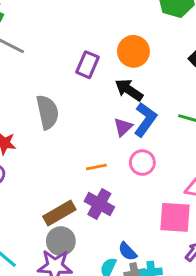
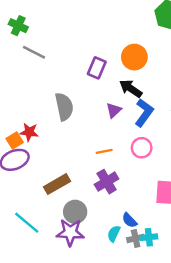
purple triangle: (123, 127) -> (114, 110), moved
purple cross: (99, 204) -> (107, 182), turned 30
brown rectangle: (59, 213) -> (57, 184), moved

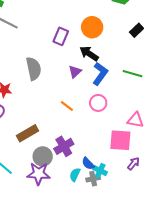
orange line: (104, 151) -> (67, 106), turned 48
purple cross: (107, 182) -> (64, 146), moved
cyan cross: (149, 237) -> (100, 171), moved, turned 32

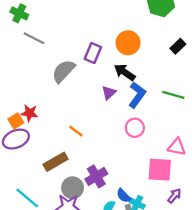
gray semicircle: (34, 69) -> (63, 71), moved, turned -125
orange line: (67, 106) -> (76, 131), moved

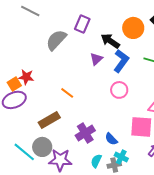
orange circle: (128, 43) -> (133, 28), moved
gray circle: (73, 188) -> (42, 147), moved
blue semicircle: (123, 196) -> (111, 139), moved

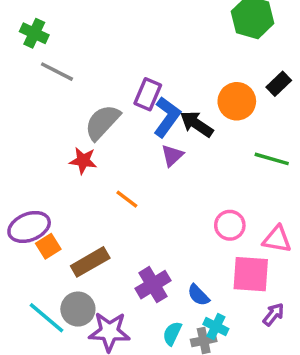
blue L-shape: (121, 61) -> (167, 117), moved
red star: (26, 77) -> (83, 161), moved
orange square: (14, 84) -> (48, 246), moved
pink circle: (119, 90) -> (230, 225), moved
orange line: (67, 93) -> (127, 199), moved

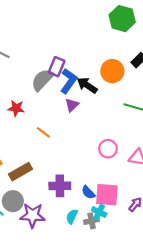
gray semicircle: (102, 122) -> (42, 80), moved
pink square: (251, 274) -> (107, 195), moved
purple cross: (153, 285) -> (60, 186), turned 30

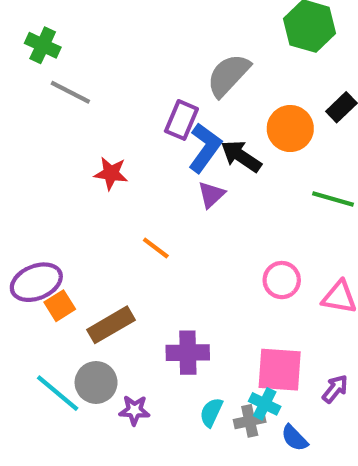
gray semicircle: (42, 80) -> (228, 75), moved
red star: (16, 108) -> (111, 173), moved
blue semicircle: (88, 192) -> (295, 438), moved
purple star: (33, 215) -> (134, 410), size x0.6

